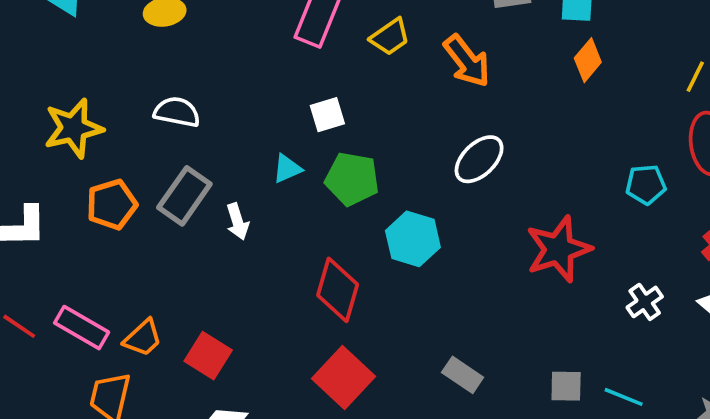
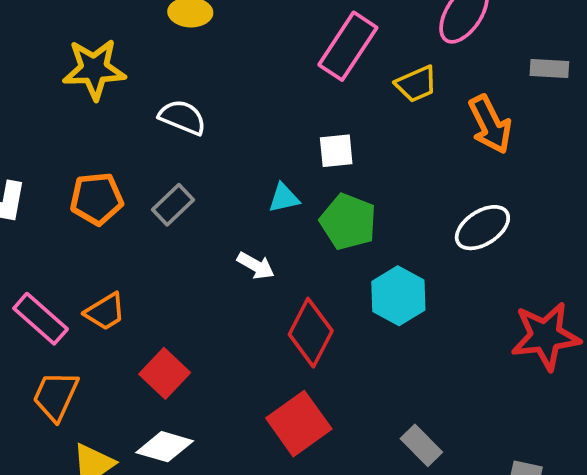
yellow star: (73, 128) -> (94, 69), moved
gray rectangle: (184, 196) -> (173, 205), size x0.7
white arrow: (238, 222) -> (256, 266), moved, turned -54
orange trapezoid: (143, 338) -> (105, 312), moved

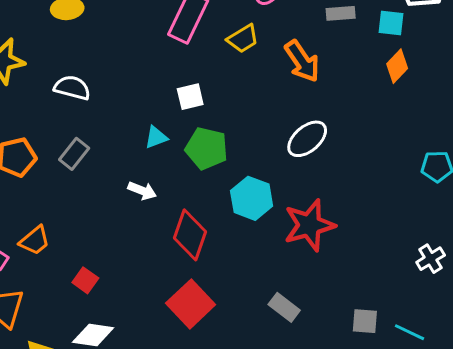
red star: (546, 336) -> (309, 225), moved
red square: (165, 373) -> (85, 280), size x0.7

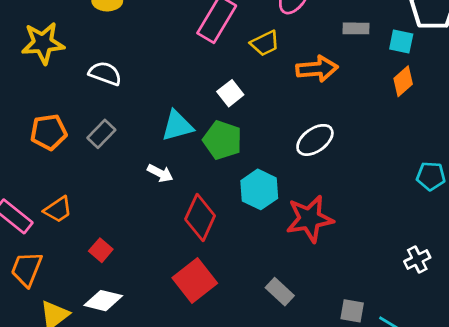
orange arrow: (302, 61) -> (317, 69), turned -66
white square: (190, 97) -> (230, 93), moved, turned -30
cyan triangle: (156, 137) -> (177, 126), size x1.5

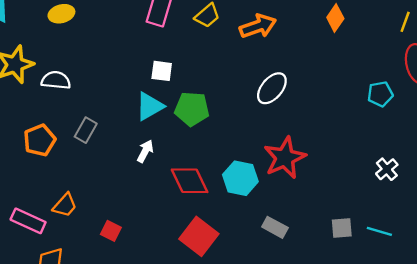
white semicircle: (105, 73) -> (56, 80), moved
white square: (230, 93) -> (162, 71), moved, turned -30
white arrow: (160, 173) -> (145, 151), turned -75
cyan hexagon: (259, 189) -> (240, 178), moved
red diamond: (200, 218) -> (190, 181), turned -36

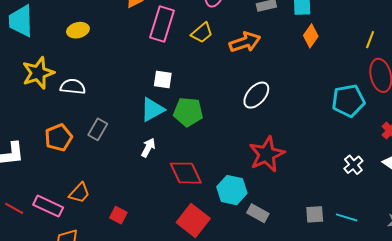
cyan pentagon: (380, 94) -> (348, 101), size x1.5
cyan hexagon: (240, 178) -> (232, 190), moved

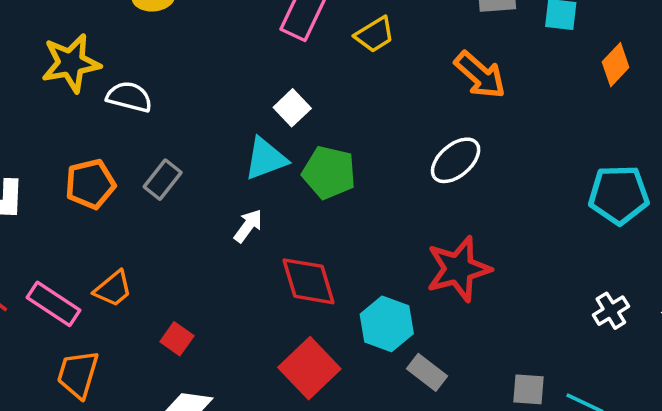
orange diamond: (311, 36) -> (616, 65), moved
orange arrow: (245, 42) -> (480, 75), moved, turned 52
white square: (163, 80) -> (292, 108), turned 30

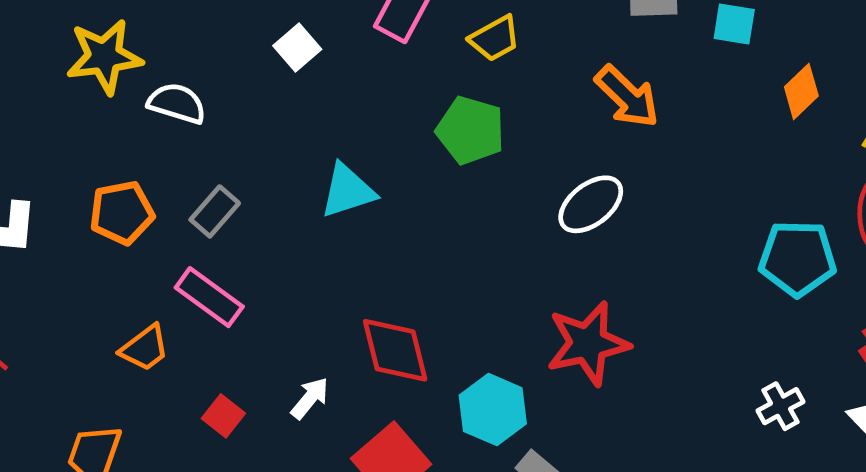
white square: (292, 108) -> (297, 47), moved
green pentagon: (329, 173) -> (470, 130), moved
white arrow: (248, 226) -> (310, 398), moved
pink rectangle: (54, 304) -> (209, 297), moved

